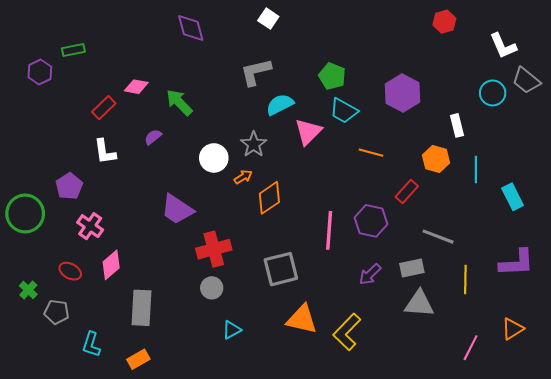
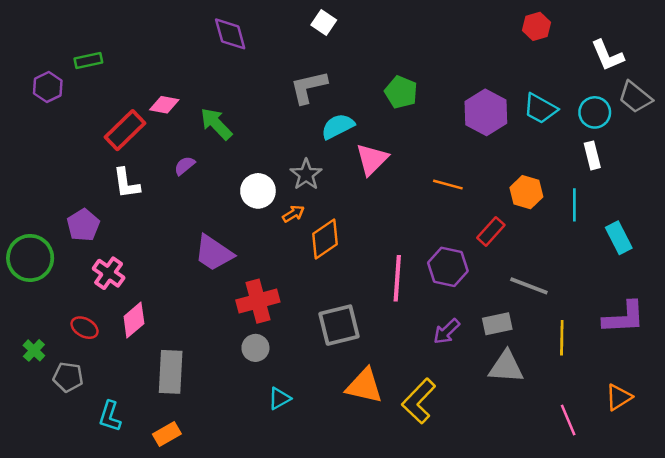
red rectangle: (104, 108) -> (125, 130), size x1.4
cyan trapezoid: (344, 111) -> (540, 109), moved
white rectangle: (457, 125) -> (592, 155), moved
pink line: (471, 348) -> (568, 420), turned -50

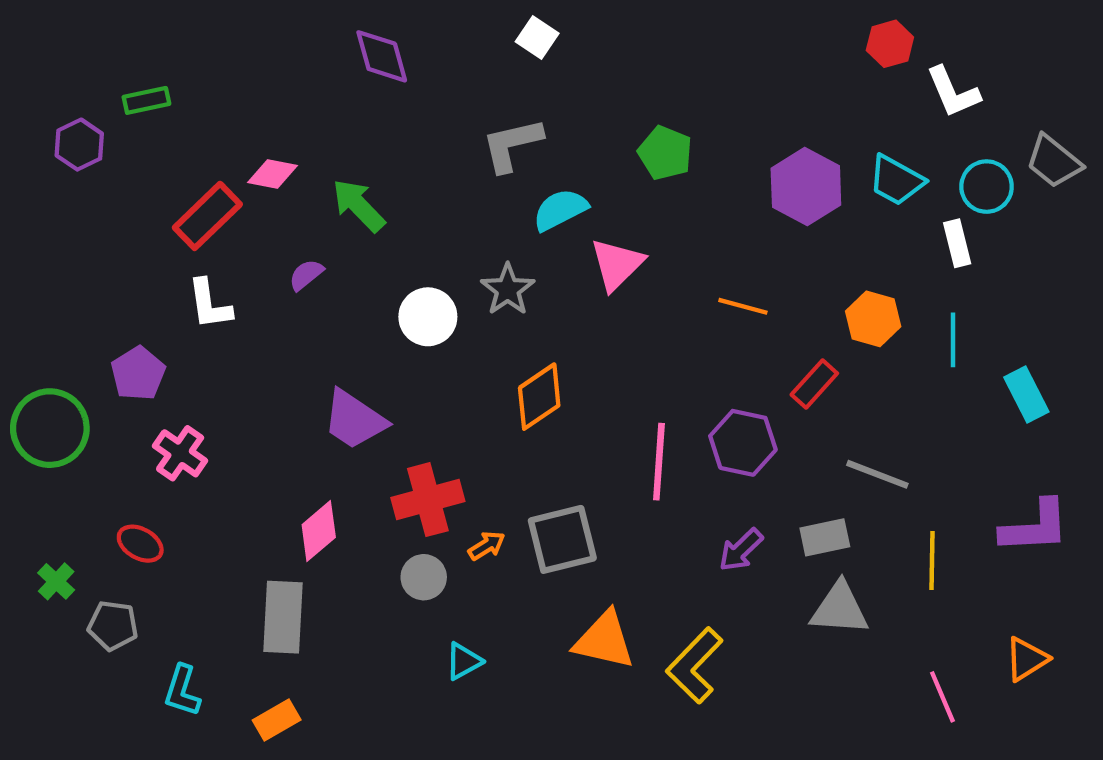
white L-shape: (607, 55) -> (953, 92), moved
white rectangle: (592, 155) -> (957, 243), moved
orange arrow: (293, 214) -> (487, 546), moved
pink diamond: (134, 320) -> (319, 531), moved

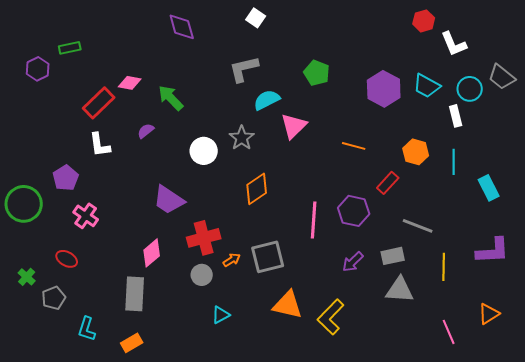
gray pentagon: (113, 626) -> (54, 298), turned -30

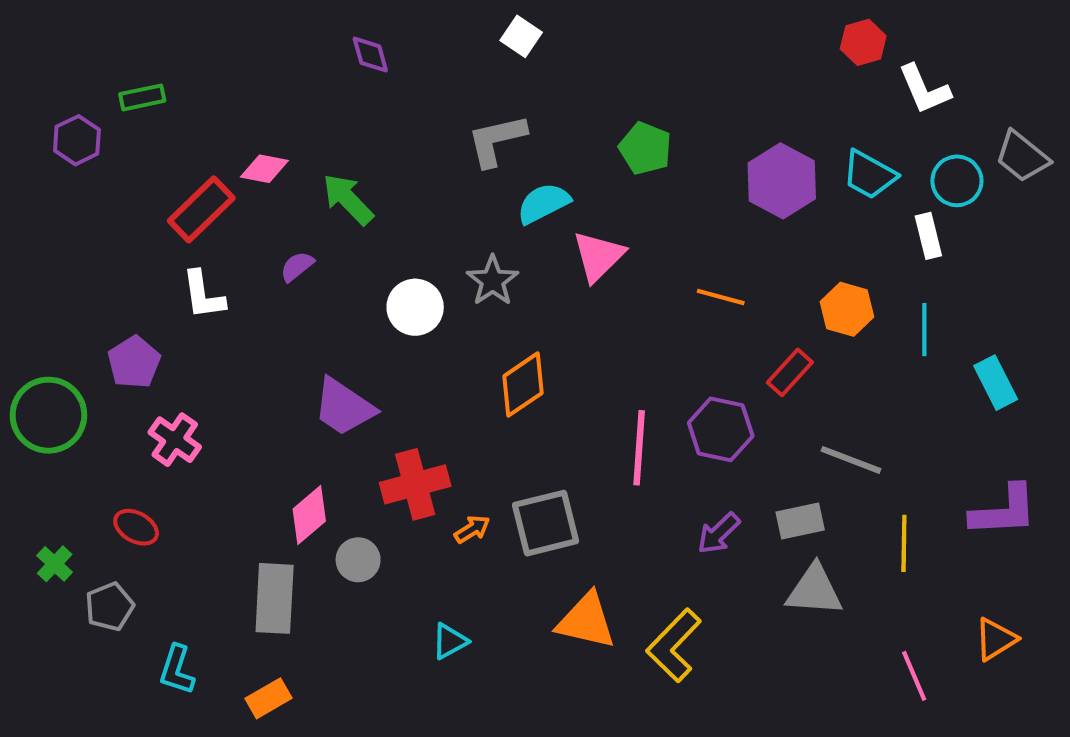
purple diamond: (182, 27) -> (370, 55), size x0.7
gray circle: (202, 275) -> (358, 560), moved

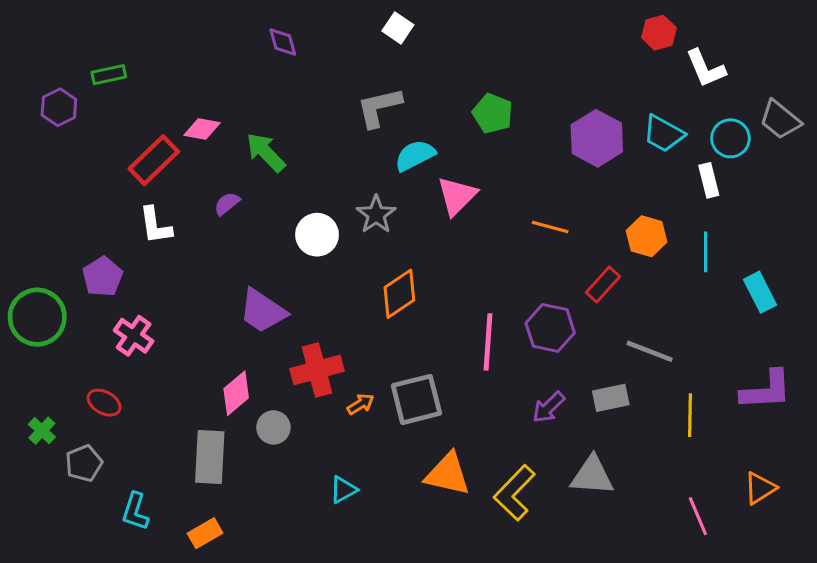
gray triangle: (814, 590) -> (592, 476), moved

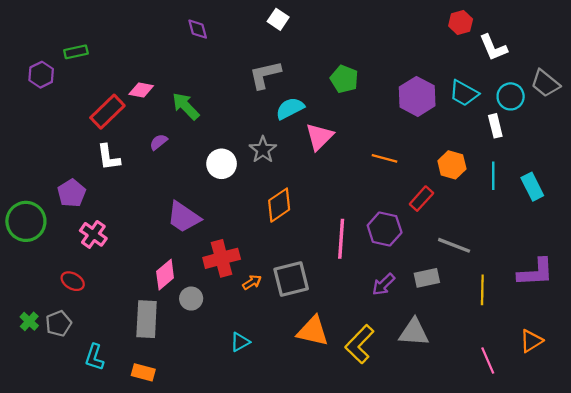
cyan rectangle: (760, 292) -> (532, 187), moved
green cross: (42, 431) -> (29, 321), moved
orange rectangle: (205, 533) -> (143, 372), turned 45

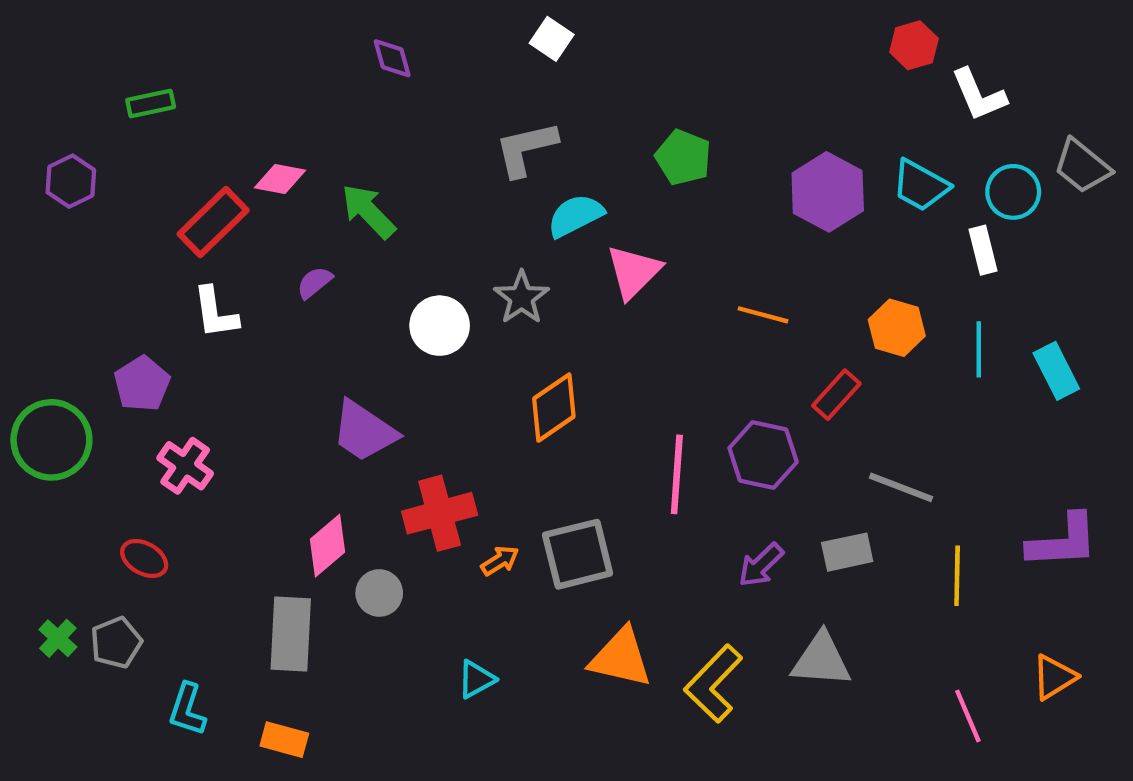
purple hexagon: (41, 75) -> (71, 181), moved

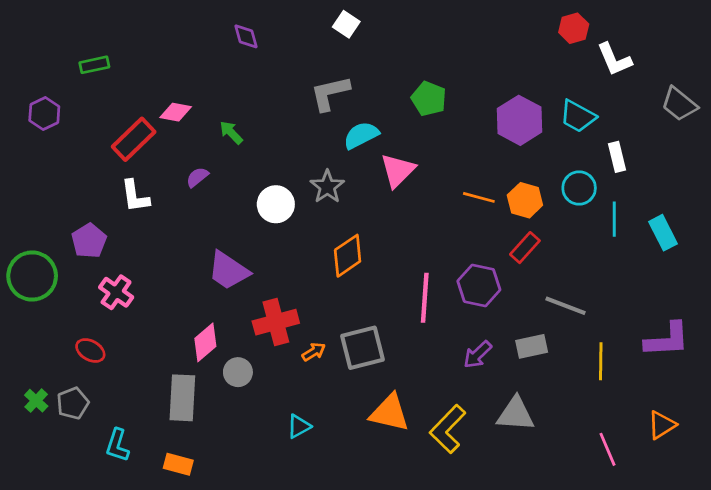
cyan circle: (1013, 192) -> (579, 188), moved
green arrow: (368, 211) -> (231, 132), size x0.7
orange hexagon: (897, 328) -> (525, 200), moved

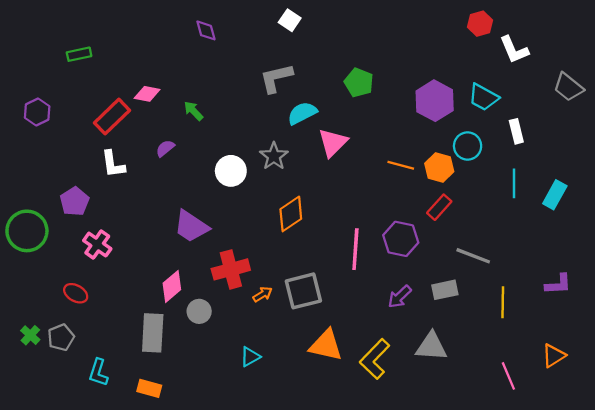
purple hexagon: (44, 114) -> (37, 112), moved
cyan circle: (579, 188) -> (468, 146), moved
cyan rectangle: (663, 233) -> (555, 195), turned 56
purple L-shape: (667, 340) -> (558, 284), size x0.7

